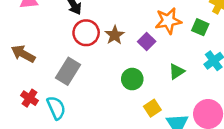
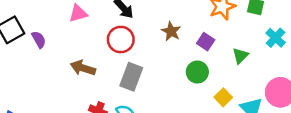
red circle: (86, 33) -> (121, 39), moved
purple square: (147, 41) -> (206, 42), moved

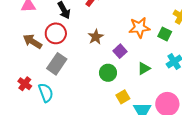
brown arrow: (83, 68) -> (33, 41), moved

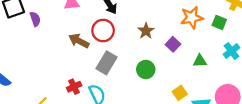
green triangle: (144, 69) -> (200, 61), turned 32
green circle: (108, 73) -> (146, 69), moved
red cross: (25, 84) -> (74, 87), turned 32

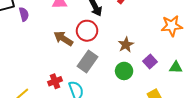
brown star: (146, 31) -> (126, 45), moved
purple square: (173, 44) -> (150, 62), moved

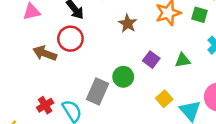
brown star: (126, 45) -> (128, 23), moved
gray rectangle: (88, 61) -> (97, 91), moved

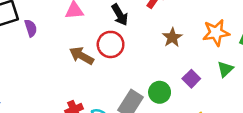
green triangle: (183, 60) -> (225, 69), moved, turned -42

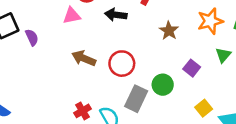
black arrow: (120, 15) -> (116, 15), turned 135
red circle: (111, 44) -> (122, 64), moved

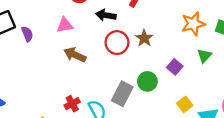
pink triangle: (72, 16) -> (65, 25), moved
brown star: (169, 31) -> (144, 38), moved
red circle: (122, 64) -> (117, 43), moved

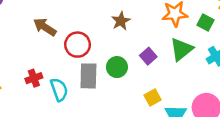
red circle: (117, 43) -> (78, 45), moved
green triangle: (204, 56) -> (181, 49), size x1.5
gray rectangle: (122, 94) -> (88, 76), turned -35

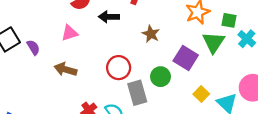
green square: (205, 22) -> (229, 20), moved
brown arrow: (45, 27) -> (66, 69), moved
purple square: (148, 56) -> (186, 58), size x1.5

